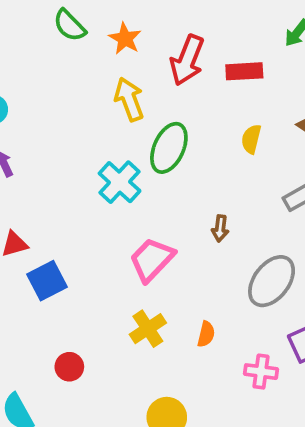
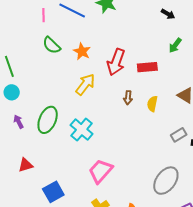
yellow arrow: (129, 99) -> (85, 84), turned 60
green ellipse: (169, 148) -> (48, 120), moved
brown arrow: (220, 228) -> (128, 98), moved
blue square: (47, 281) -> (53, 192), moved

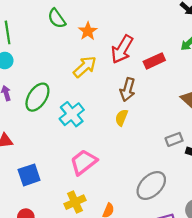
red rectangle: (147, 67) -> (154, 61), turned -30
brown arrow: (128, 98) -> (128, 90), size x1.5
yellow semicircle: (152, 104) -> (121, 118), moved

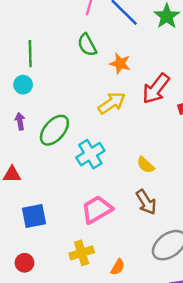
orange star: (88, 31) -> (120, 63), turned -30
brown arrow: (128, 90) -> (146, 202), moved, turned -55
yellow semicircle: (121, 118) -> (146, 165), turned -77

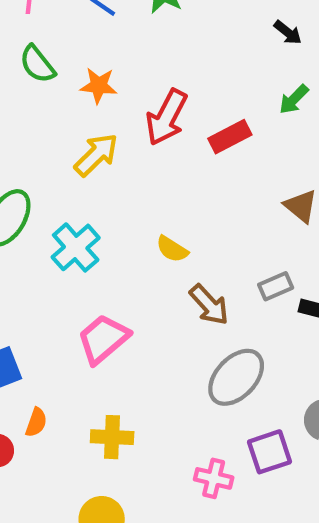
brown arrow: (146, 202) -> (209, 305), moved
yellow cross: (82, 253) -> (112, 437), moved, turned 30
orange semicircle: (118, 267) -> (36, 422), moved

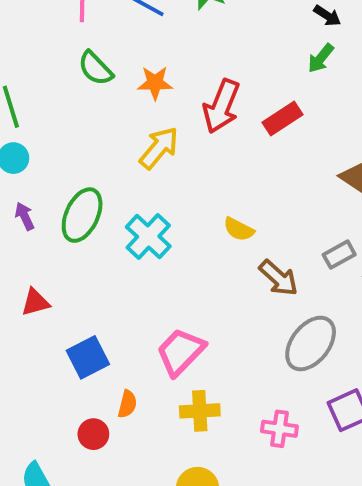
green arrow: (294, 99) -> (321, 58), moved
pink trapezoid: (103, 339) -> (180, 352), moved
pink cross: (214, 478) -> (279, 429), moved

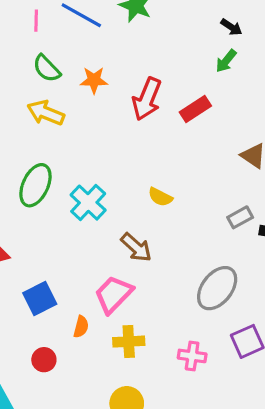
yellow arrow: (159, 148) -> (46, 113), moved, turned -108
brown arrow: (279, 278) -> (136, 247), moved
orange semicircle: (127, 404) -> (81, 327), moved

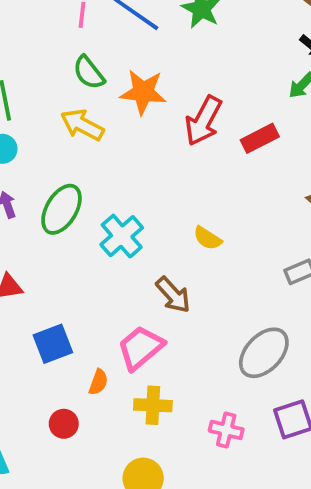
orange star: (94, 80) -> (143, 92), size x1.4
red circle: (44, 360) -> (64, 424), moved

